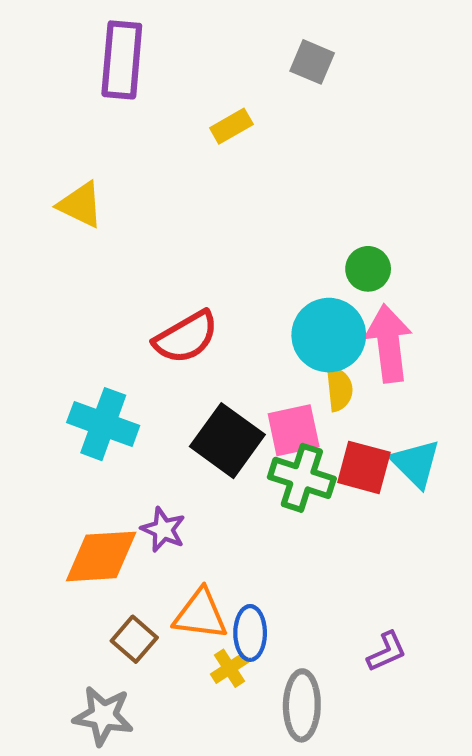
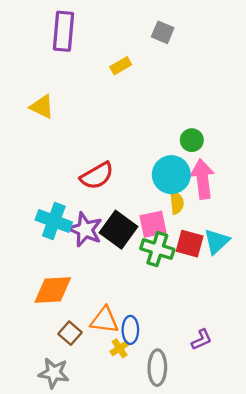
cyan triangle: (416, 463) -> (217, 241), turned 32
purple star: (163, 530) -> (85, 230), moved, size x1.5

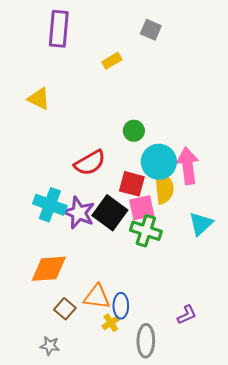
green circle: (192, 140) -> (134, 131), moved
yellow semicircle: (177, 203) -> (164, 188), size x1.5
red square: (190, 244) -> (132, 184), moved
gray star: (54, 373) -> (50, 346), size x0.7

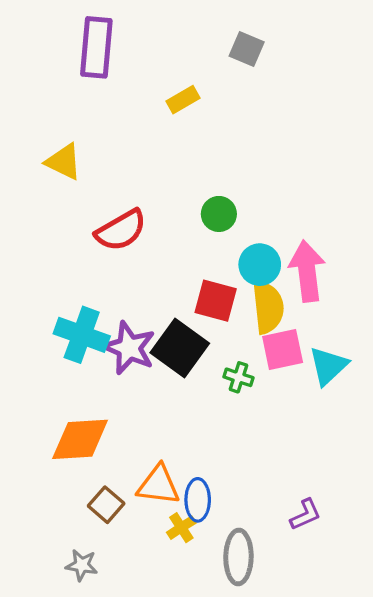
cyan circle: (159, 162) -> (260, 265), size x0.7
red semicircle: (90, 163) -> (121, 230), moved
pink square: (142, 208) -> (283, 350), moved
green cross: (146, 231) -> (238, 377), size x0.6

